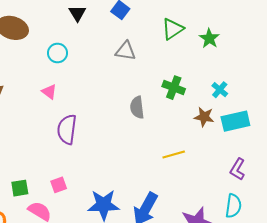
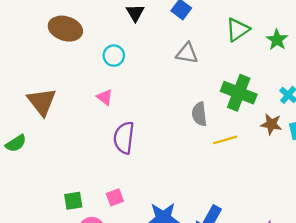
green cross: (174, 88) -> (239, 93), size x1.4
yellow line: (174, 155) -> (225, 140), moved

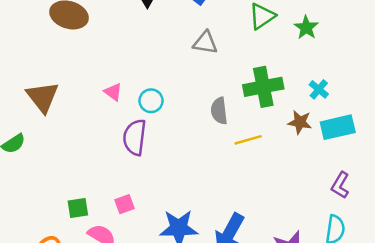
cyan circle: (114, 56) -> (151, 101), moved
green cross: (239, 93) -> (263, 87), turned -32

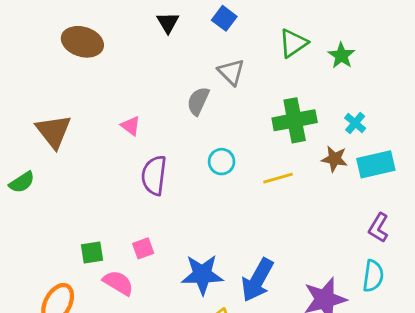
gray triangle: (205, 43) -> (231, 72), turned 36
cyan circle: (151, 101) -> (222, 162), moved
gray semicircle: (219, 111) -> (198, 101), moved, turned 32

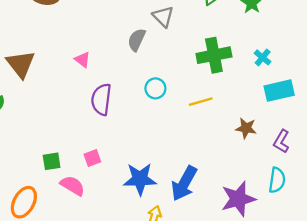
brown star: (334, 159) -> (246, 128), moved

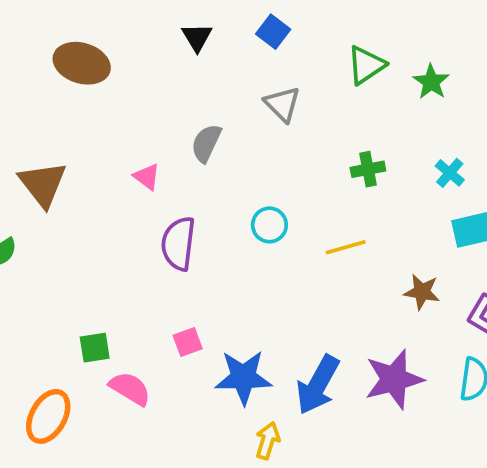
gray semicircle: (137, 40) -> (206, 143), moved
green cross: (214, 55) -> (368, 169), size x0.6
pink square: (92, 158) -> (188, 342), moved
purple star: (238, 199) -> (394, 379), moved

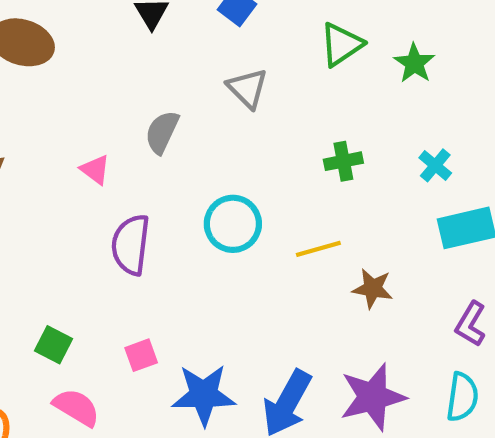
cyan circle: (269, 225) -> (233, 224), size x1.4
brown star: (422, 292) -> (373, 288), moved
green square: (95, 348) -> (53, 345), moved, turned 36

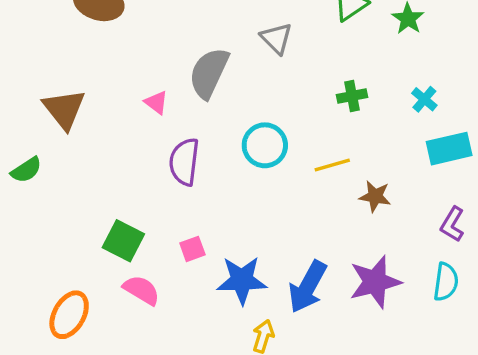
gray semicircle: (162, 132) -> (209, 73), size x1.5
green square: (53, 345) -> (123, 241), size x1.4

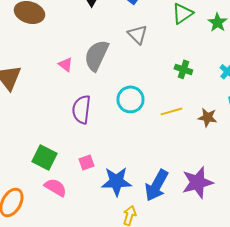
green cross: (352, 96) -> (183, 69), turned 30
pink triangle: (156, 103) -> (65, 64), moved
brown star: (375, 196) -> (207, 117), moved

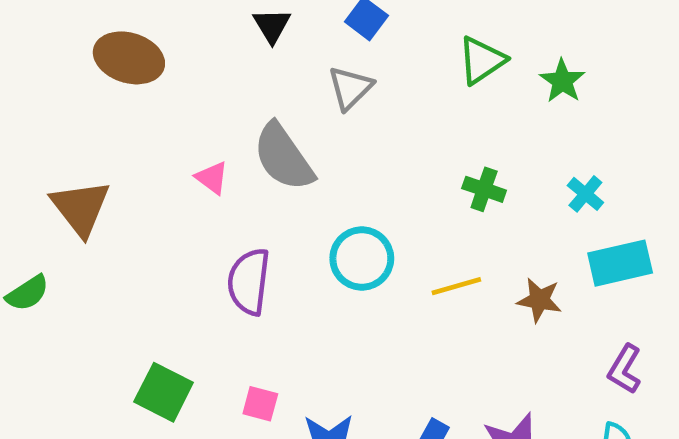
gray triangle: (137, 34) -> (350, 88), moved, turned 30
gray semicircle: (96, 55) -> (283, 157), turned -60
pink square: (86, 162) -> (260, 404), turned 35

